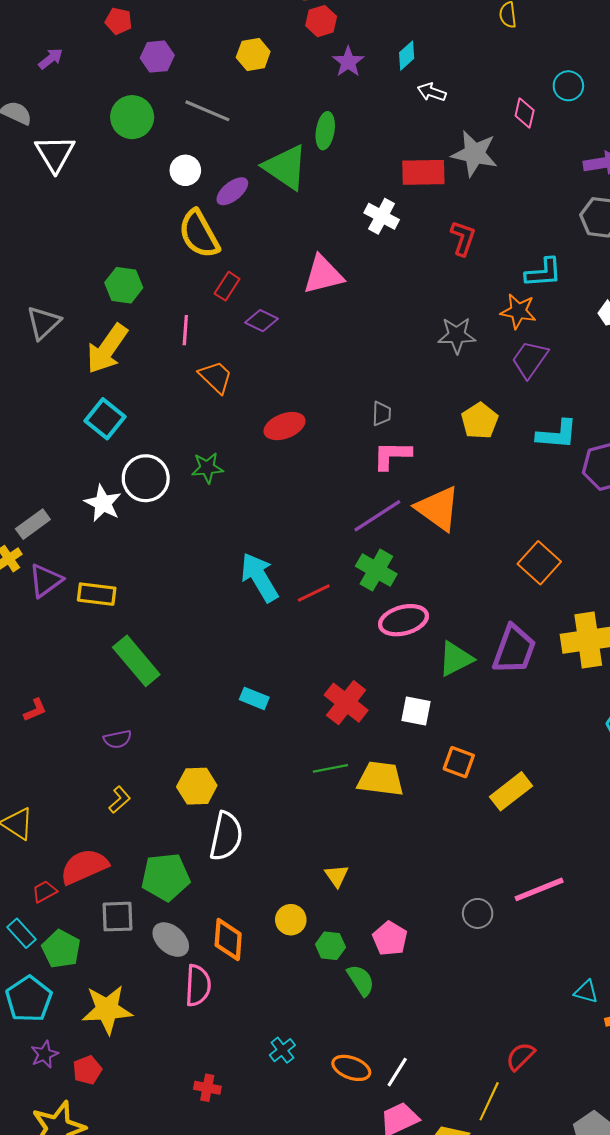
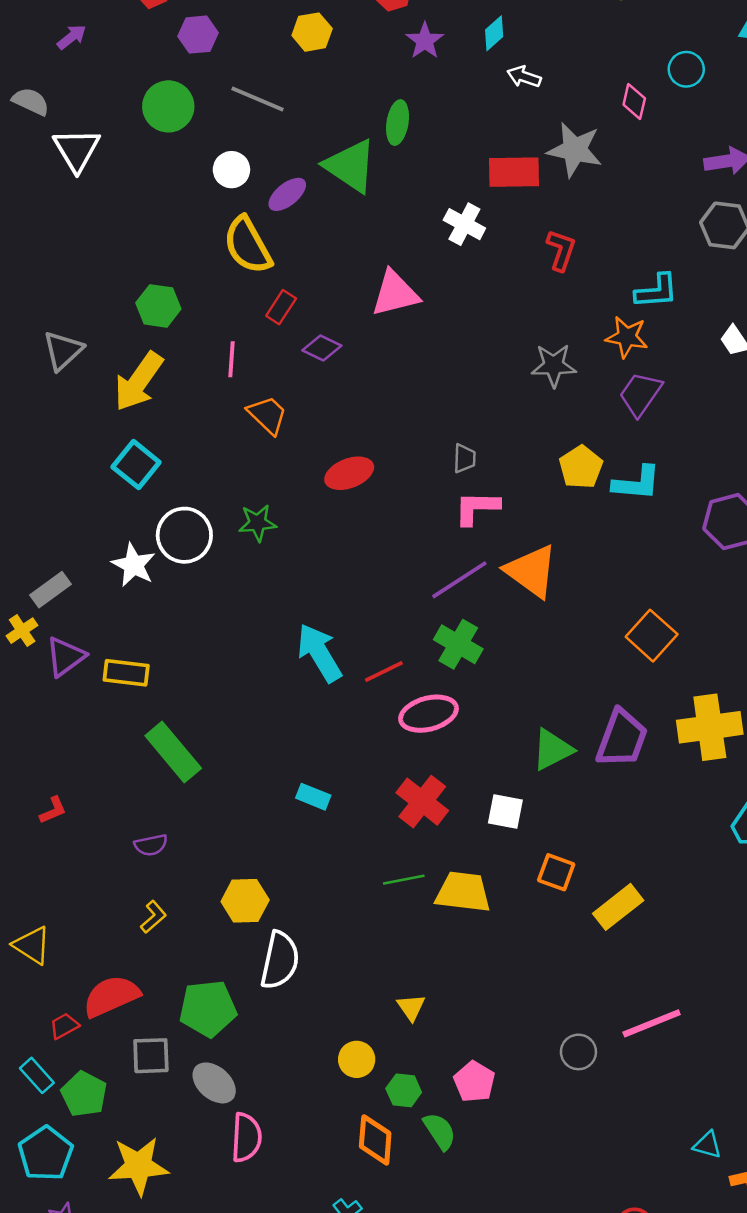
cyan L-shape: (557, 434) -> (637, 483), moved
pink ellipse: (403, 620) -> (428, 714), moved
orange diamond: (228, 940) -> (375, 1140), moved

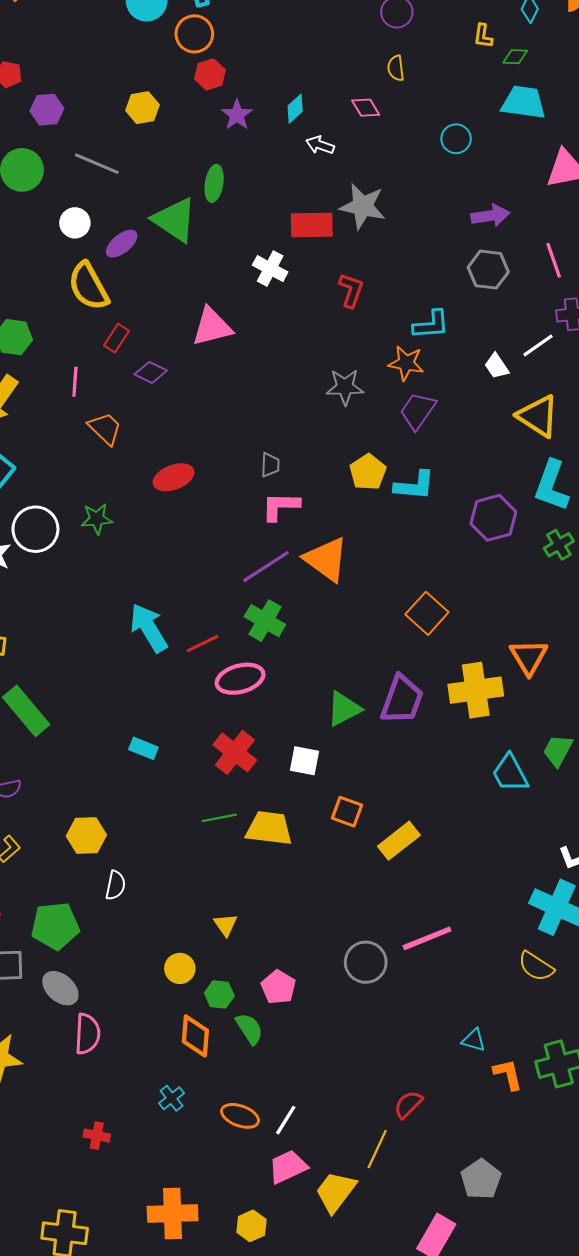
pink diamond: (634, 101) -> (366, 108), moved, turned -44
white semicircle: (280, 960) -> (115, 885), size x0.6
gray circle: (578, 1052) -> (366, 962), size x1.4

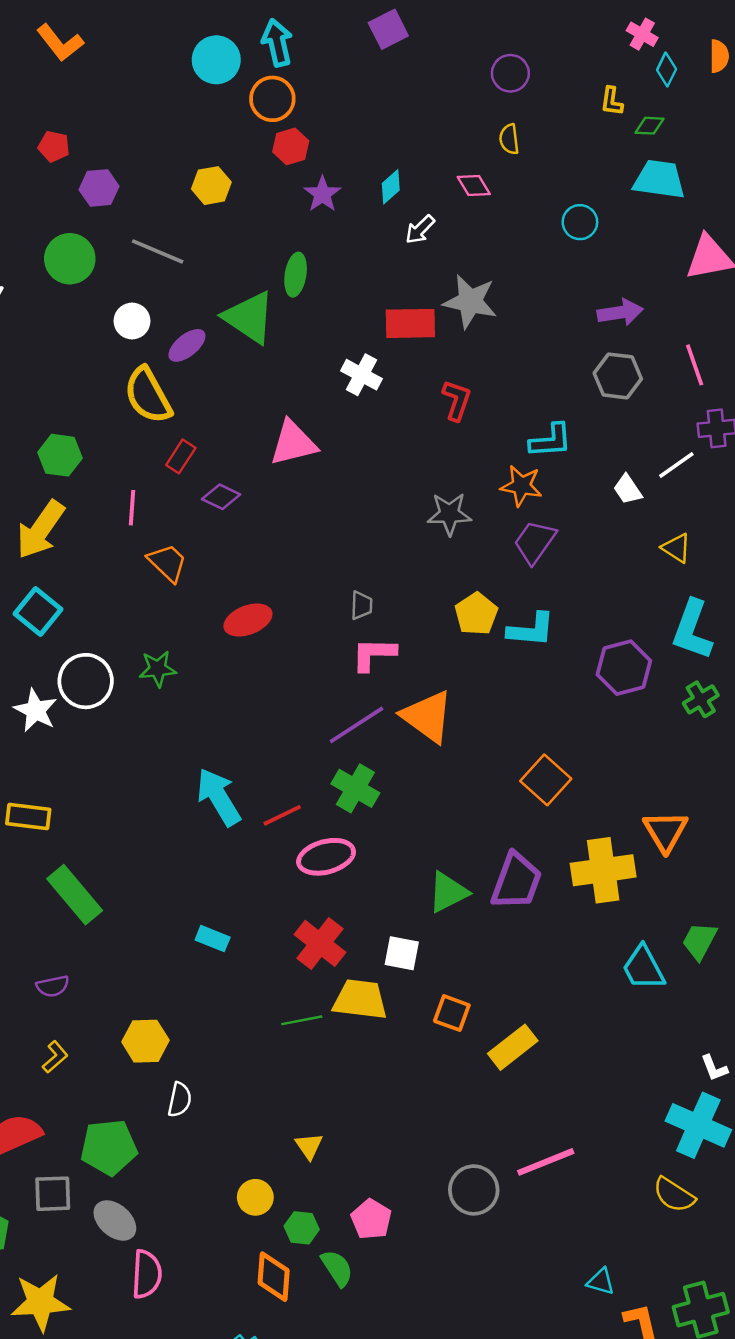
white arrow: (320, 145) -> (420, 229), turned -64
yellow triangle: (538, 416) -> (676, 548), size x0.6
yellow trapezoid: (269, 828) -> (360, 1000), moved

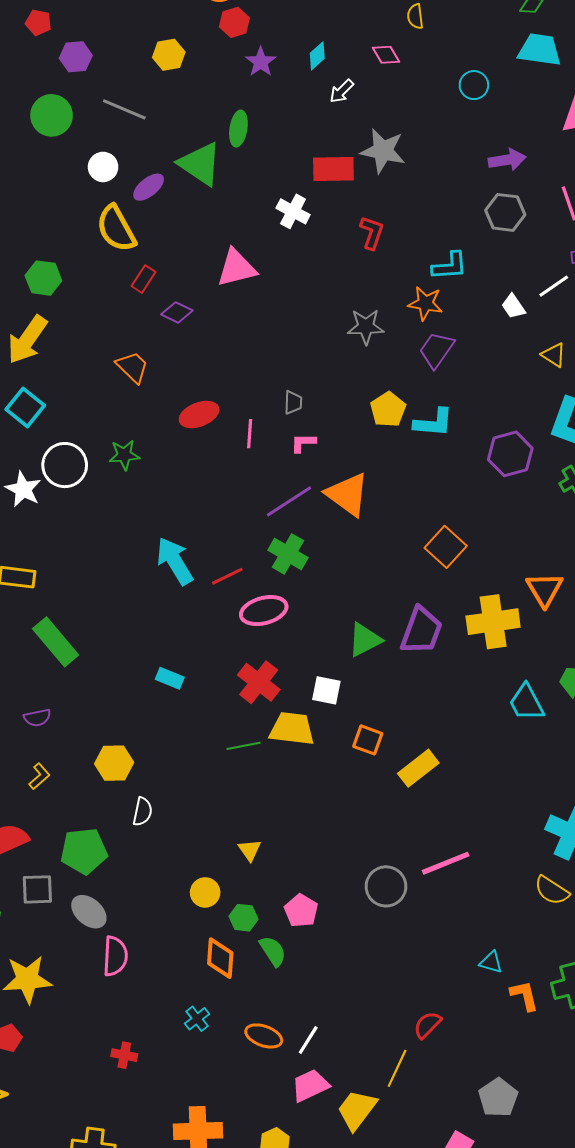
pink line: (132, 508) -> (250, 434), moved
pink L-shape: (374, 654) -> (303, 443), size x0.7

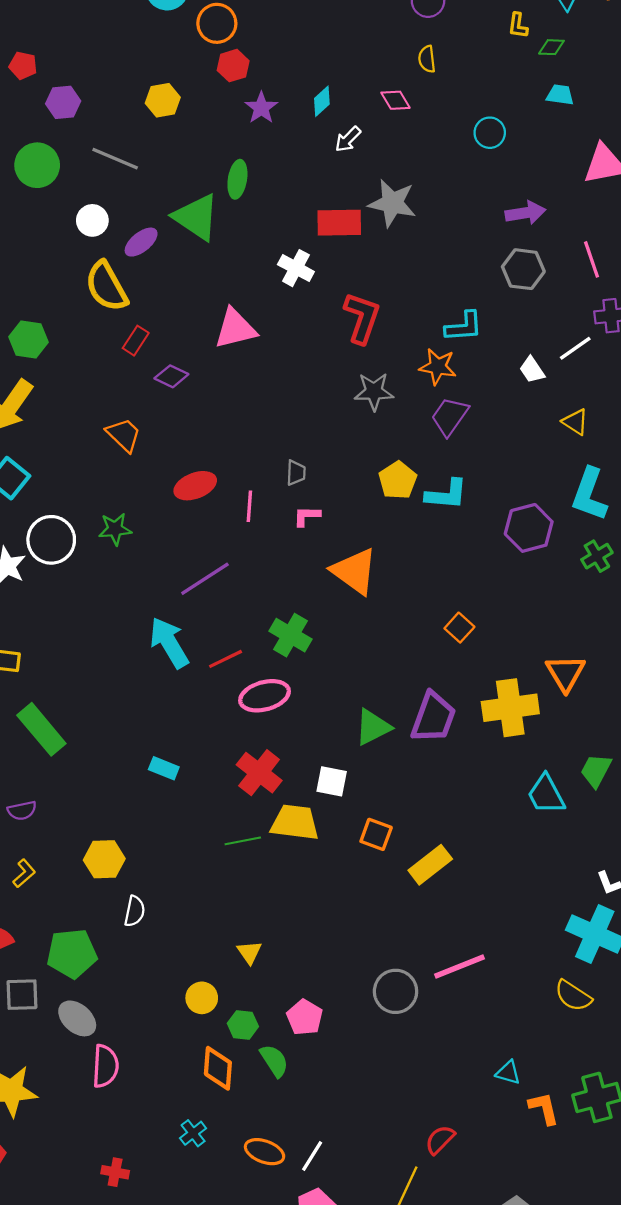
cyan trapezoid: (540, 50) -> (560, 95), size x0.6
red L-shape: (372, 233) -> (362, 318), moved, size x1.4
purple line: (289, 501) -> (205, 579), moved
orange square: (446, 547) -> (459, 628), size x0.7

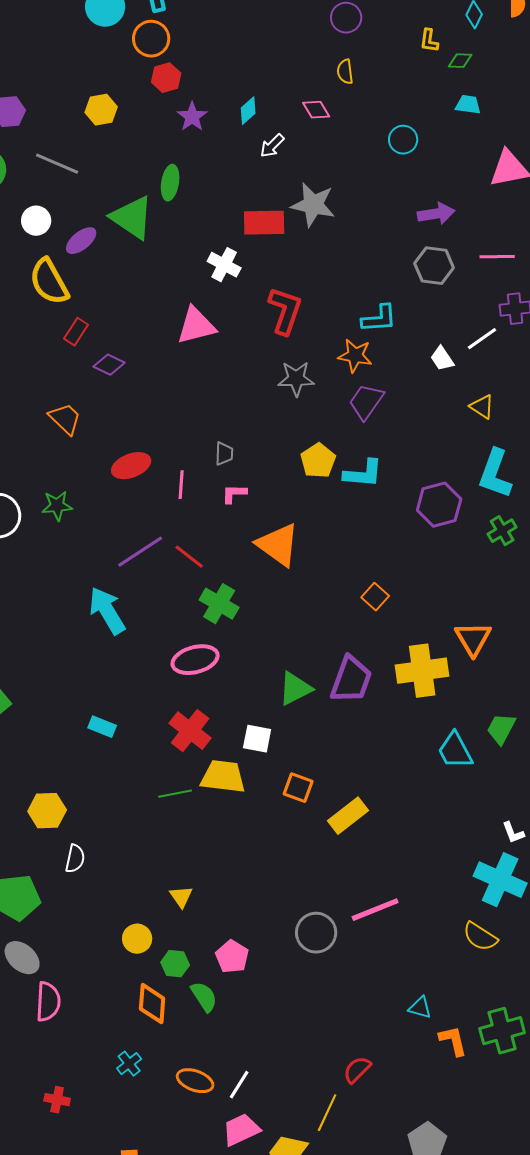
pink line: (592, 259) -> (497, 257), turned -72
pink triangle: (235, 329) -> (196, 326), moved
red line: (226, 659) -> (189, 557), moved, turned 64

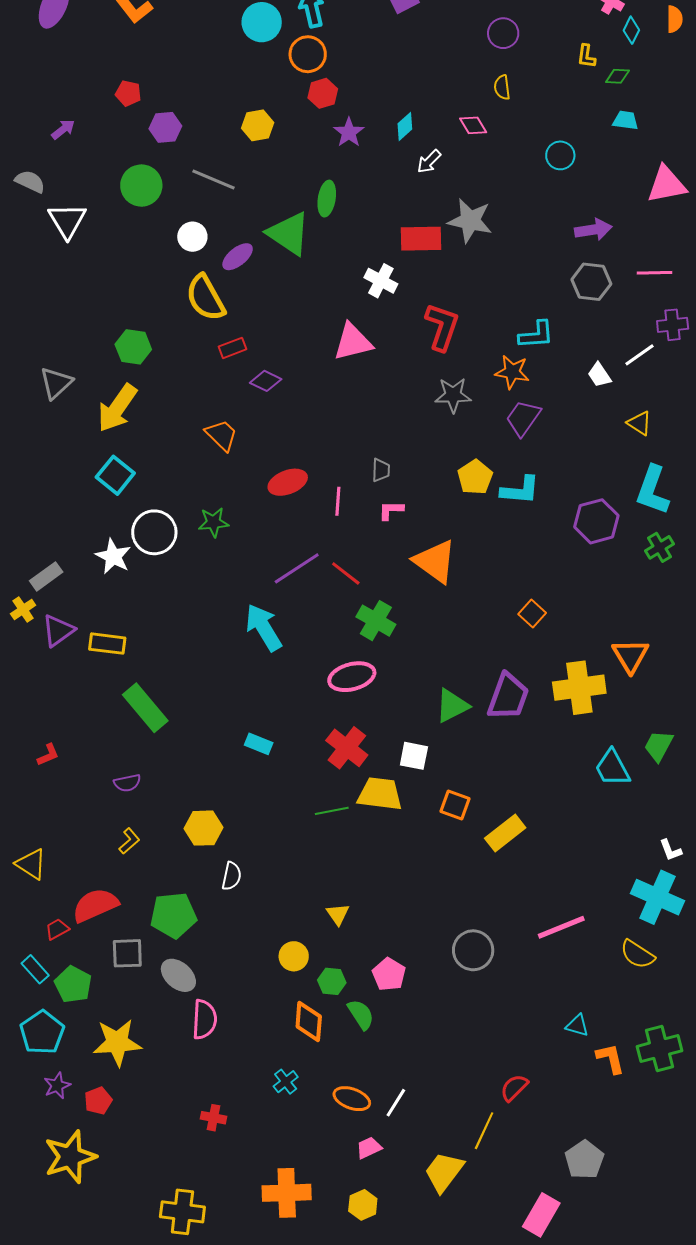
red rectangle: (76, 332) -> (233, 348), turned 36
pink line: (375, 910) -> (561, 927), moved
pink trapezoid: (241, 1130) -> (369, 1148), moved, size x0.7

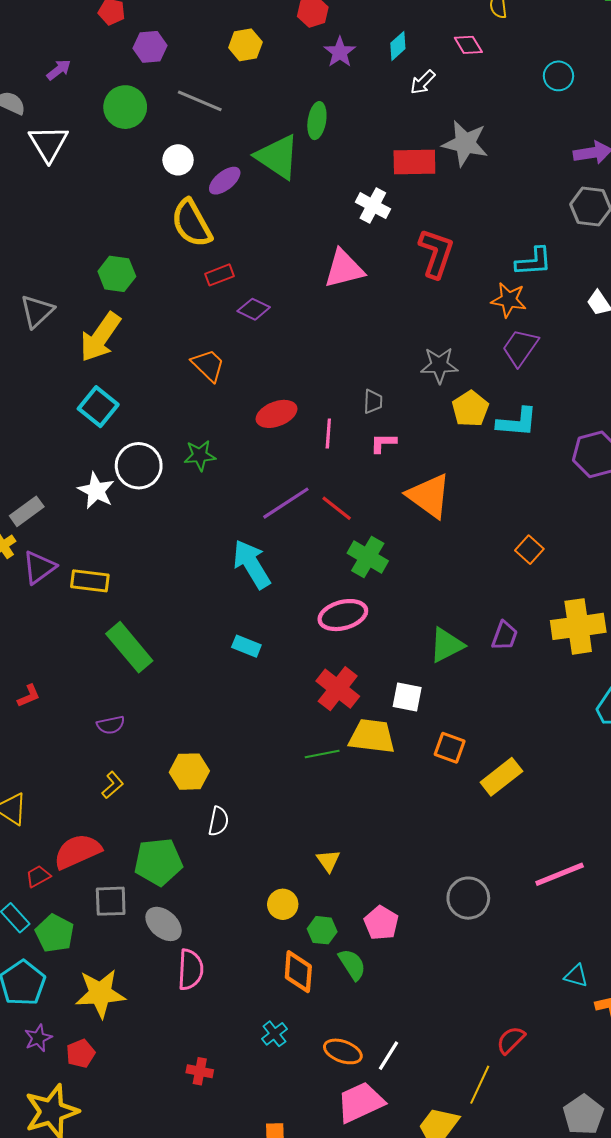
purple arrow: (63, 129) -> (59, 70), moved
gray star: (453, 395) -> (439, 365), moved
purple trapezoid: (508, 697) -> (505, 636), size x0.6
cyan rectangle: (259, 744) -> (246, 646), moved
pink trapezoid: (369, 1148) -> (360, 1102), size x1.8

